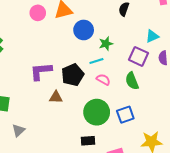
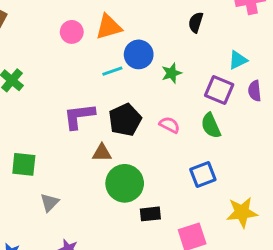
cyan line: (96, 61) -> (112, 71), moved
green circle: (97, 112) -> (125, 183), moved

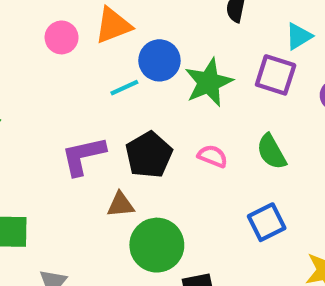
cyan triangle: (238, 60) -> (299, 36), moved
green star: (172, 73) -> (209, 82), size x1.6
purple square: (219, 90) -> (276, 75), moved

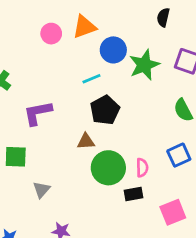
cyan line: (124, 88) -> (91, 79), moved
purple L-shape: (83, 156) -> (38, 113), moved
pink semicircle: (213, 156) -> (142, 168), moved, turned 66

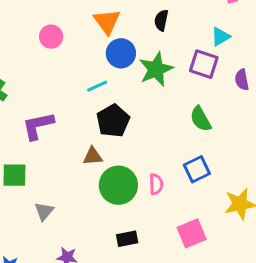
black semicircle: (163, 17) -> (161, 20), moved
orange triangle: (84, 27) -> (107, 22), moved, turned -45
black rectangle: (134, 194) -> (127, 239), moved

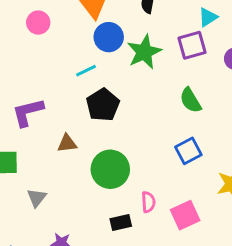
purple square: (204, 64) -> (192, 45), turned -32
brown triangle: (93, 156) -> (67, 143), moved
pink semicircle: (156, 184) -> (148, 202), moved

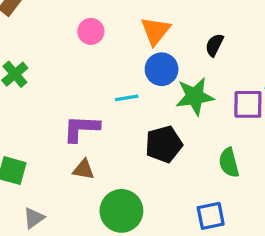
black pentagon: (103, 105) -> (164, 144), moved
purple L-shape: (28, 112) -> (81, 128), moved

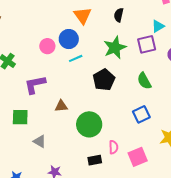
pink circle: (91, 31) -> (47, 46), moved
blue circle: (162, 69) -> (69, 39), moved
purple L-shape: (81, 128) -> (35, 85), moved
gray triangle: (34, 218) -> (40, 141), turned -40

